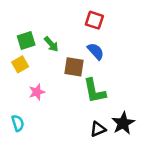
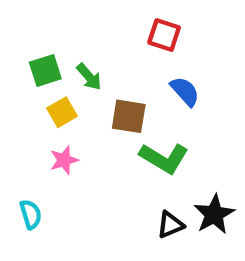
blue semicircle: (96, 51) -> (185, 91), moved
yellow square: (20, 64) -> (62, 112), moved
green L-shape: (94, 91) -> (164, 158), turned -48

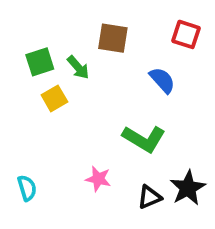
red square: (164, 35) -> (186, 34), moved
brown square: (129, 116) -> (113, 38), moved
pink star: (64, 160) -> (98, 179), moved, turned 30

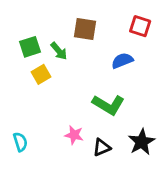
blue semicircle: (162, 80) -> (122, 61), turned -70
black triangle: (149, 197) -> (102, 147), moved

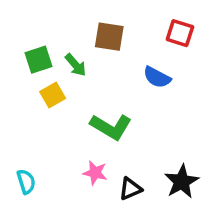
blue semicircle: (122, 61) -> (157, 77), turned -130
green L-shape: (108, 105) -> (111, 127), moved

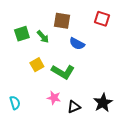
blue semicircle: (157, 77) -> (77, 44), moved
yellow square: (53, 95) -> (37, 65), moved

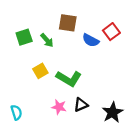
red square: (102, 19) -> (111, 32), moved, turned 35
blue semicircle: (77, 44) -> (91, 40), moved
black triangle: (74, 107) -> (81, 105), moved

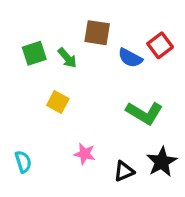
yellow square: (40, 71) -> (58, 102), turned -32
green L-shape: (69, 79) -> (144, 113), moved
black triangle: (81, 105) -> (124, 171), moved

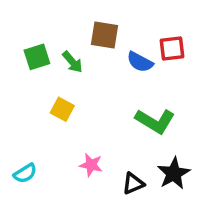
red square: (160, 45) -> (172, 48), turned 30
cyan semicircle: (23, 162) -> (25, 173), turned 75

